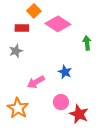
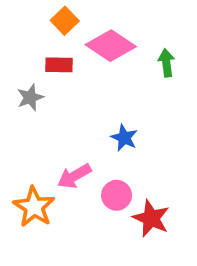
red rectangle: (22, 28) -> (59, 65), moved
green arrow: (87, 43) -> (166, 63), moved
pink arrow: (36, 82) -> (74, 176), moved

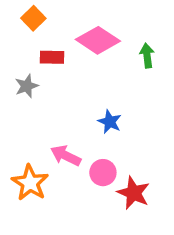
orange square: (65, 21) -> (33, 18), moved
pink arrow: (74, 176) -> (66, 156), turned 56

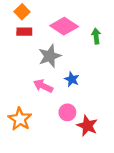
red rectangle: (52, 57) -> (24, 32), moved
gray star: (27, 86) -> (50, 56), moved, size x1.5
pink arrow: (66, 156) -> (43, 86), moved

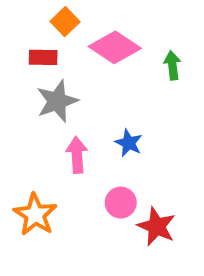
orange square: (22, 12) -> (65, 22), moved
gray star: (50, 56) -> (57, 101), moved
pink arrow: (43, 86) -> (77, 155), turned 60

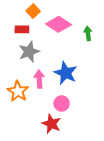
blue star: (129, 143) -> (66, 73), size x1.6
orange star: (35, 215) -> (18, 91), moved
red star: (156, 226) -> (51, 124), moved

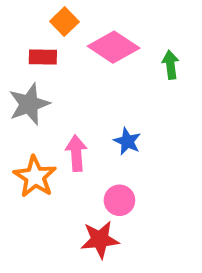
gray star: (29, 52) -> (29, 104), moved
blue star: (66, 73) -> (127, 141), size x0.6
red star: (51, 124) -> (100, 240), turned -30

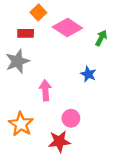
green arrow: (171, 65) -> (101, 38), turned 35
blue star: (127, 141) -> (88, 74), moved
orange star: (35, 177) -> (21, 124), moved

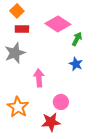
orange square: (38, 12) -> (17, 11), moved
green arrow: (101, 38) -> (77, 39), moved

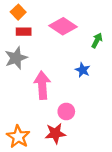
green arrow: (77, 39) -> (97, 40), moved
pink arrow: (39, 78) -> (42, 85), size x1.4
orange star: (18, 107) -> (18, 137), moved

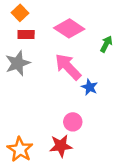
blue star: (83, 70) -> (90, 87), moved
pink arrow: (42, 85) -> (68, 67), moved, turned -40

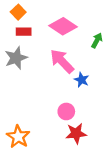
red star: (61, 146) -> (76, 133), moved

